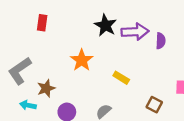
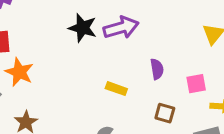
purple semicircle: (161, 41) -> (157, 69), moved
orange star: (82, 60) -> (19, 72), moved

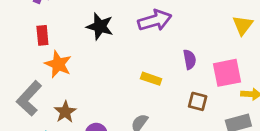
black star: (83, 28) -> (100, 26), moved
pink square: (196, 84) -> (227, 73), size x1.5

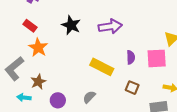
red rectangle: (42, 35) -> (30, 26), turned -56
pink square: (227, 73) -> (157, 58), moved
yellow rectangle: (151, 79) -> (102, 67), size x1.6

